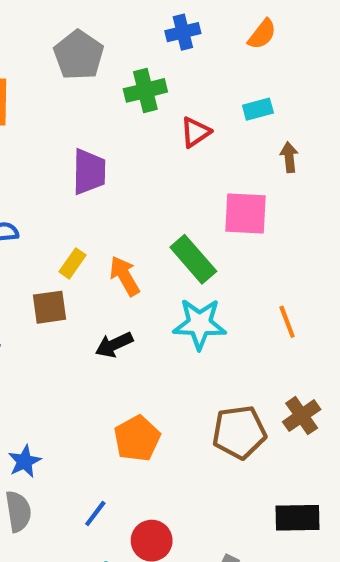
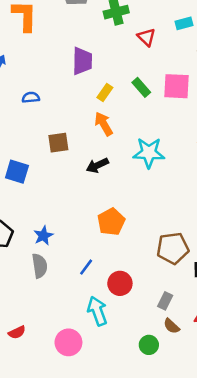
red triangle: (195, 132) -> (146, 37), turned -42
green rectangle: (193, 259) -> (141, 87), moved, size x0.7
yellow rectangle: (72, 263) -> (105, 92), moved
brown pentagon: (239, 432) -> (173, 248), moved

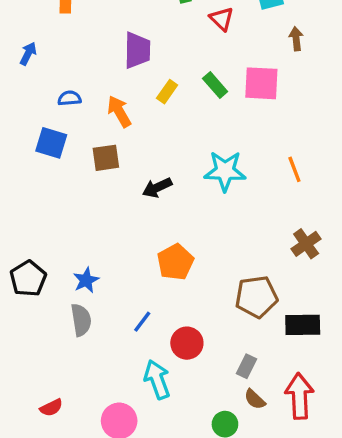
orange arrow: (104, 124) -> (119, 111), moved
blue square: (17, 172) -> (51, 143), moved

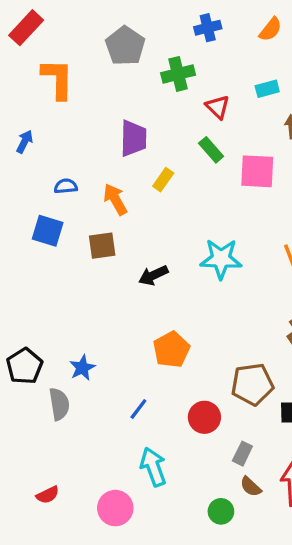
green rectangle: (215, 85) -> (211, 150), moved
gray semicircle: (81, 320) -> (59, 404), moved
red circle: (187, 343) -> (204, 417), moved

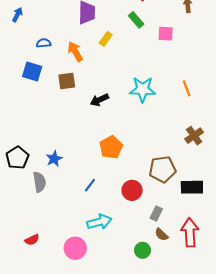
pink square: (257, 171) -> (166, 34), size x0.7
cyan arrow: (153, 467) -> (99, 222), turned 95

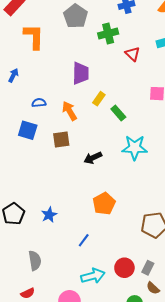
green rectangle: (136, 20) -> (118, 113), moved
gray semicircle: (39, 182) -> (35, 261), moved
red circle: (132, 190) -> (124, 268), moved

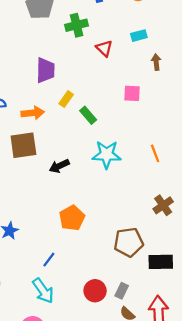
orange arrow: (69, 111) -> (33, 113), turned 114
brown square: (61, 139) -> (23, 145), size x1.4
cyan arrow: (93, 276) -> (43, 291), moved, turned 70

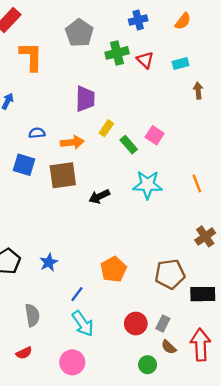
red triangle: (104, 48) -> (145, 60), moved
pink square: (132, 93) -> (155, 135), moved, turned 30
orange pentagon: (72, 218) -> (113, 269), moved
blue line: (49, 260) -> (77, 294), moved

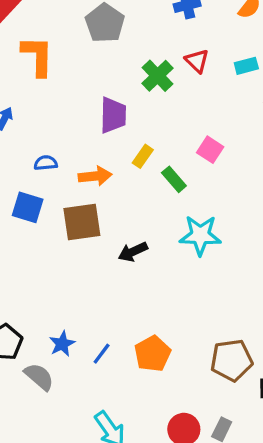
green cross: (117, 53) -> (158, 76), moved, turned -30
pink square: (155, 135) -> (210, 150), moved
blue line: (77, 294) -> (102, 354), moved
gray semicircle: (32, 315) -> (39, 377), moved, turned -40

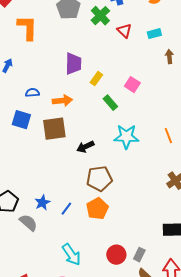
green cross: (158, 76) -> (100, 16), moved
yellow rectangle: (143, 156) -> (96, 79), moved
brown pentagon: (232, 360) -> (99, 179), moved

